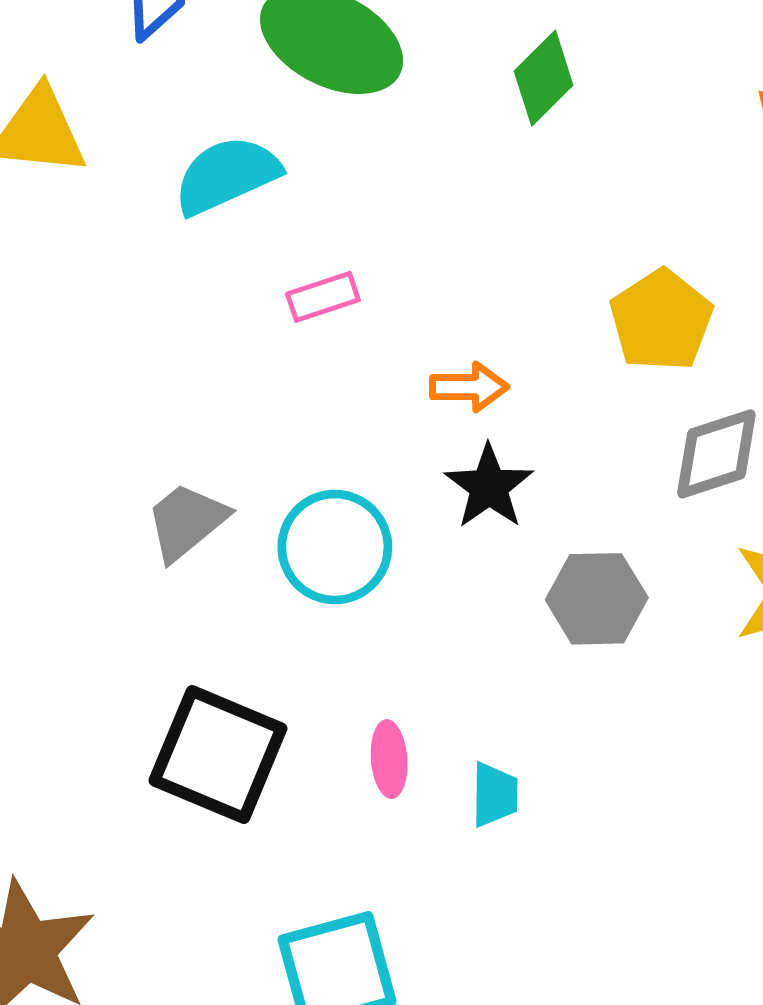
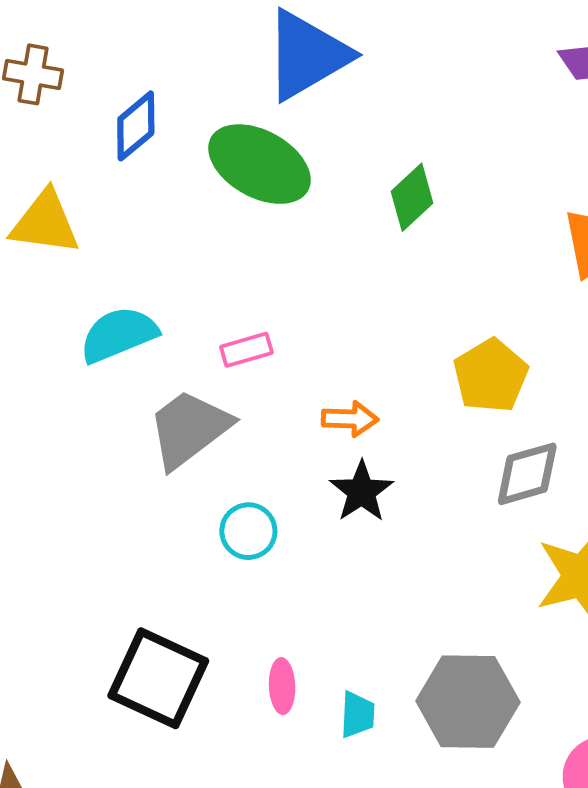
cyan semicircle: (227, 175) -> (119, 335), moved
gray trapezoid: (187, 522) -> (189, 429), moved, size x1.4
cyan circle: (335, 547) -> (248, 531), size x0.7
gray hexagon: (597, 599) -> (468, 702), moved, size x1.4

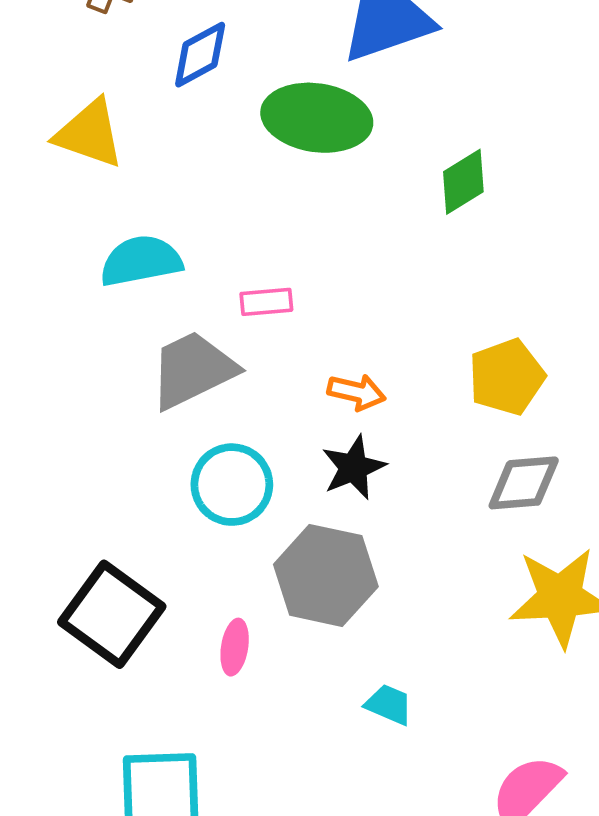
green ellipse: (259, 164) -> (317, 118), turned -32
cyan circle: (248, 531) -> (232, 485), size x1.4
gray hexagon: (468, 702) -> (326, 575), moved
cyan trapezoid: (358, 715) -> (389, 704), moved, turned -81

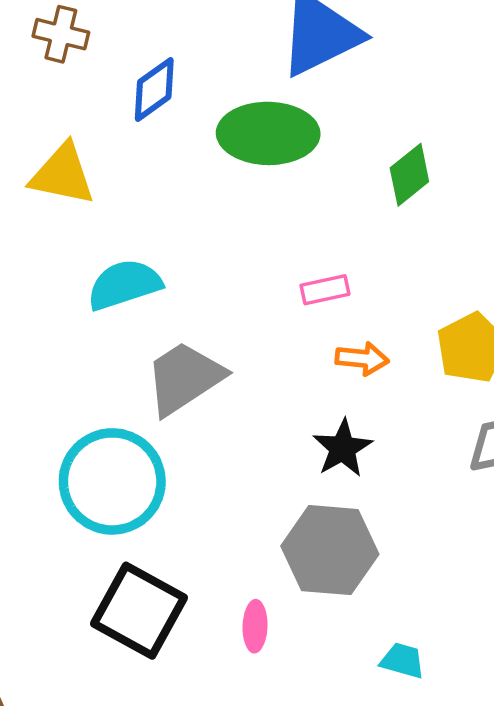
pink rectangle: (266, 302) -> (325, 290), moved
orange arrow: (356, 392) -> (362, 359), moved
cyan circle: (232, 485) -> (112, 481), moved, size x1.4

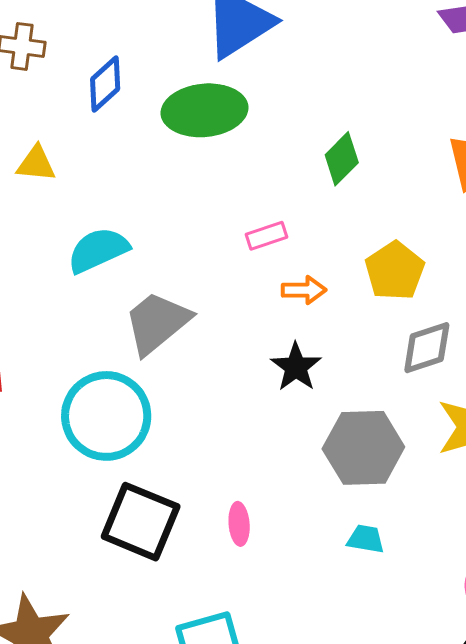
yellow triangle: (62, 174) -> (36, 164), size x0.7
green diamond: (409, 175) -> (342, 159), moved
gray hexagon: (330, 550) -> (363, 448), moved

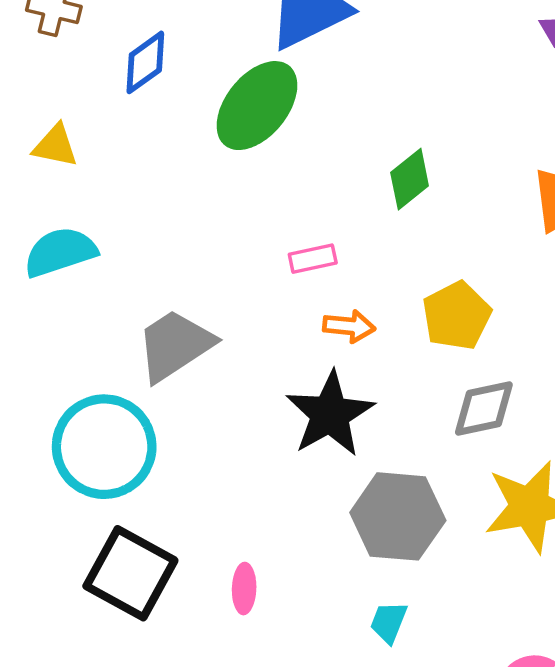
green ellipse: (205, 110) -> (257, 106), turned -52
cyan semicircle: (98, 250) -> (60, 252), moved
black star: (296, 367) -> (330, 414), size x1.5
cyan trapezoid: (366, 539) -> (389, 622), turned -84

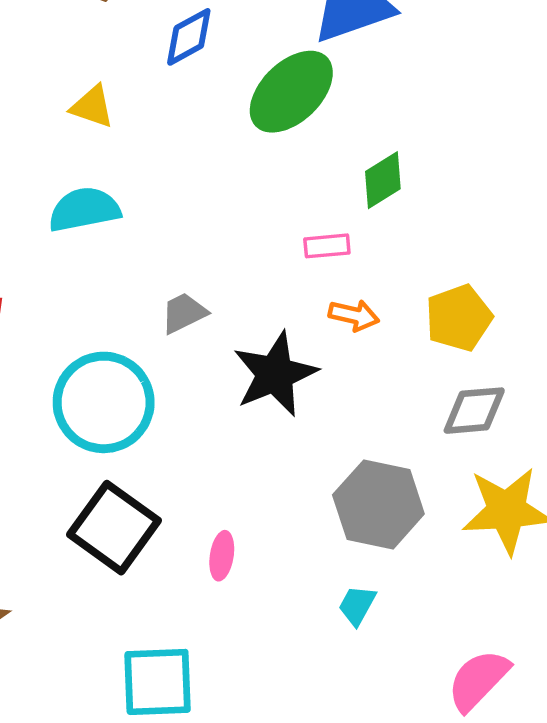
green diamond: (410, 179) -> (383, 180), moved
gray trapezoid: (175, 345) -> (184, 313), size x0.6
black star: (330, 414) -> (275, 374), moved

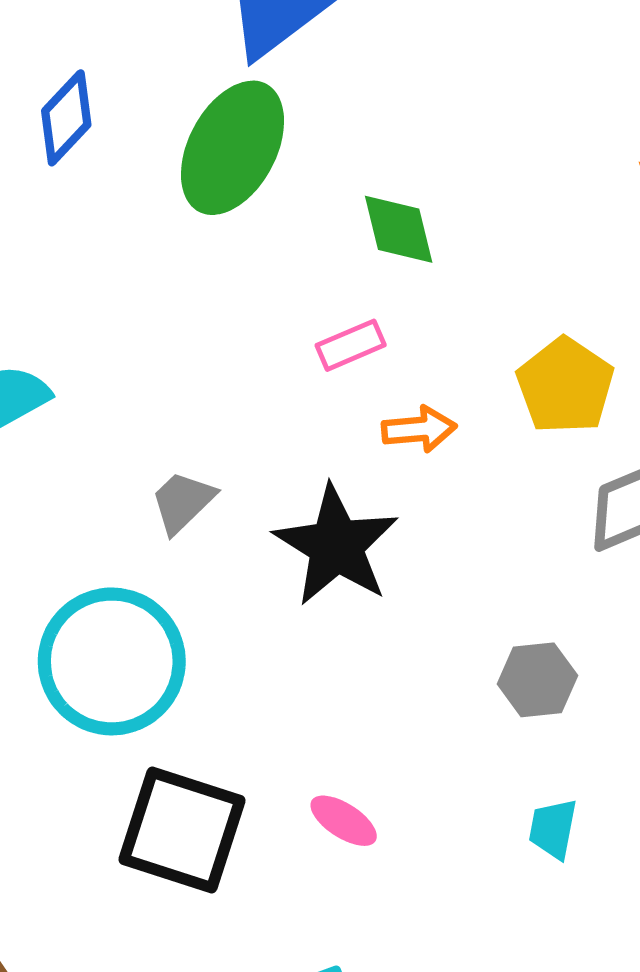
green diamond: (383, 180) -> (399, 229), turned -54
gray hexagon: (378, 504) -> (537, 680), size x0.6
pink ellipse: (222, 556) -> (344, 821), turned -48

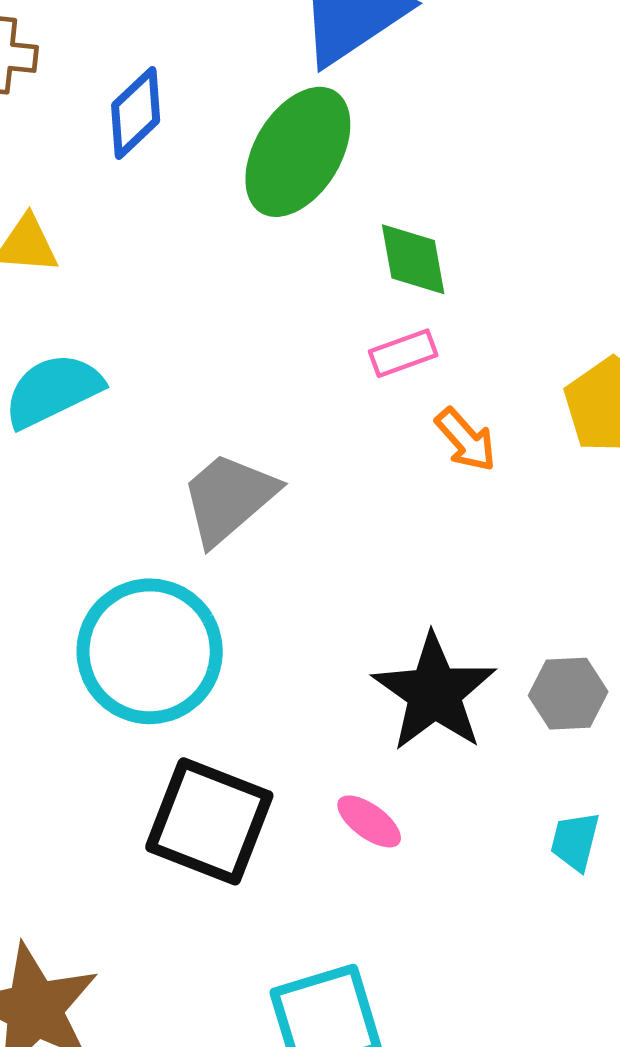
green diamond: (399, 229) -> (413, 259), moved
orange arrow: (419, 429) -> (466, 440), turned 50
gray trapezoid: (183, 502) -> (229, 498), size x1.5
black star: (336, 546) -> (434, 693), moved

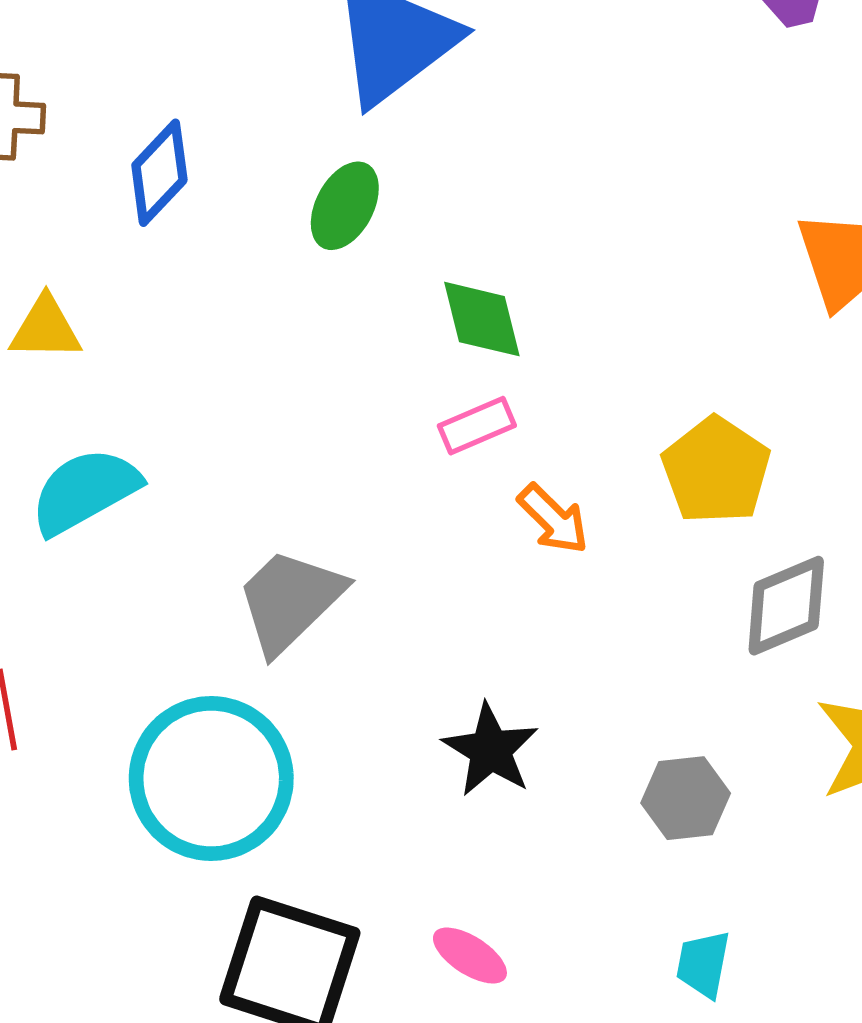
green ellipse: (298, 152) -> (345, 206), size x0.6
black star: (434, 693) -> (490, 750), moved, size x0.7

